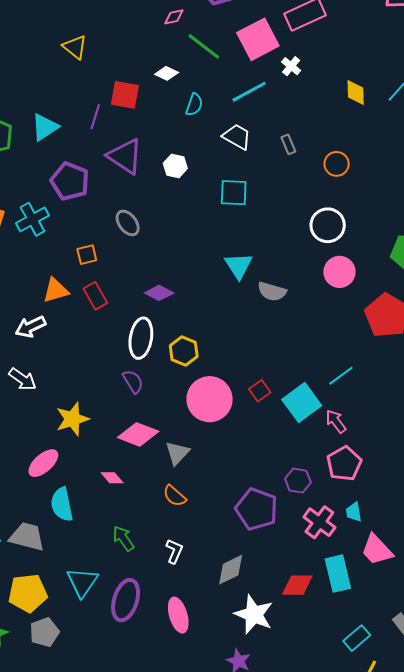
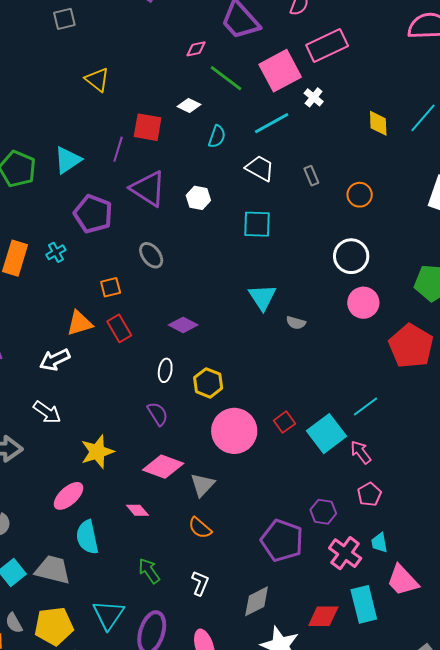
cyan cross: (32, 219) -> (56, 252), size x0.6
gray semicircle: (272, 291) -> (296, 323), size x0.7
white ellipse: (141, 338) -> (165, 370), size x0.6
pink pentagon: (344, 464) -> (369, 494), size x0.7

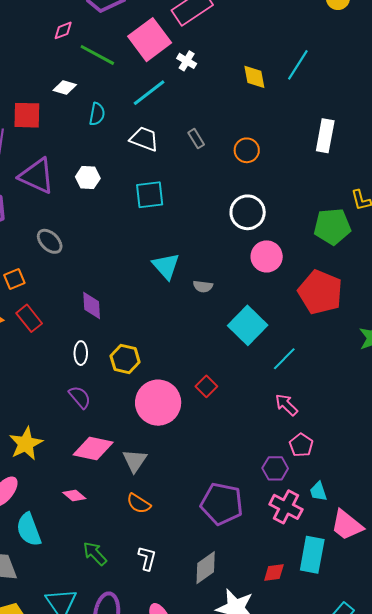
purple diamond: (183, 325) -> (92, 305), turned 68
cyan square: (326, 434) -> (248, 325), moved
purple hexagon: (323, 512) -> (275, 468), moved
cyan rectangle: (364, 604) -> (312, 555), turned 33
red diamond: (323, 616) -> (274, 572), size x0.7

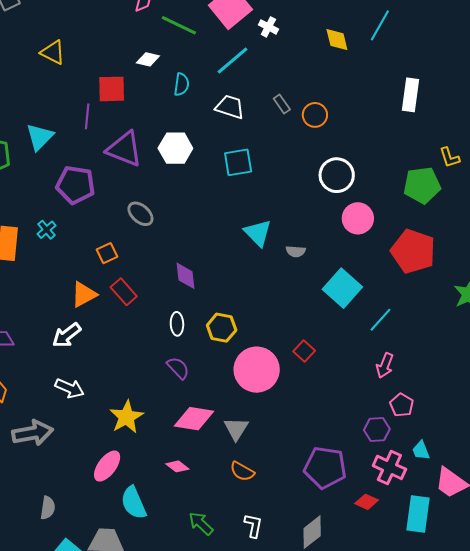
orange circle: (247, 150) -> (315, 115), moved
white hexagon: (88, 178) -> (175, 148), size x1.4
pink arrow: (286, 405) -> (385, 365), turned -110
red diamond: (274, 572) -> (367, 502), moved, turned 35

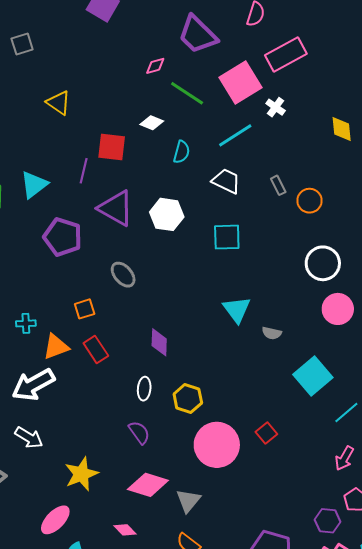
cyan cross: (47, 230) -> (26, 323), moved, turned 30
white arrow: (67, 335) -> (33, 385), size x1.4

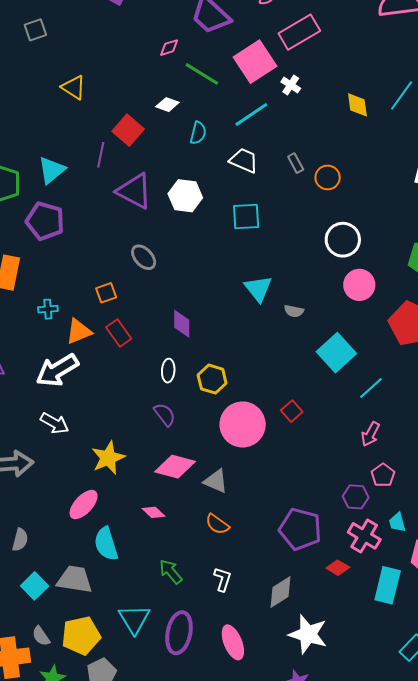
red square: (112, 147) -> (128, 130), turned 36
purple pentagon: (63, 237) -> (45, 221), moved
gray triangle: (188, 501) -> (216, 481), turned -44

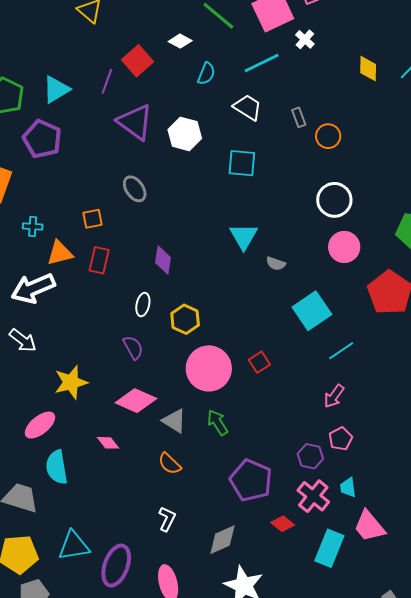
red rectangle: (119, 333) -> (99, 260), turned 40
green arrow: (171, 572) -> (218, 422), moved
cyan triangle: (134, 619) -> (74, 546), turned 44

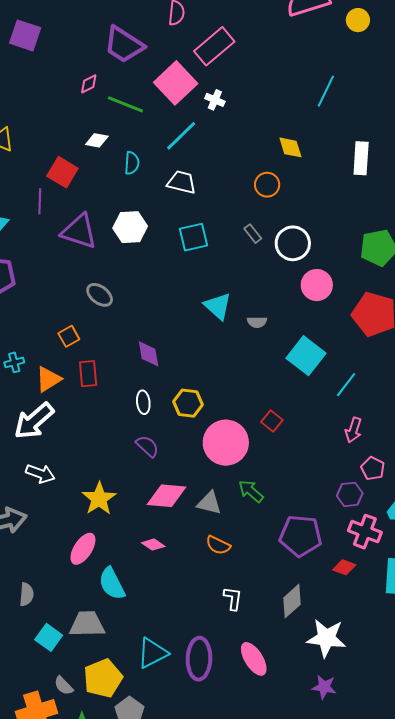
yellow diamond: (368, 69) -> (290, 147), moved
gray rectangle: (299, 117) -> (253, 234), moved

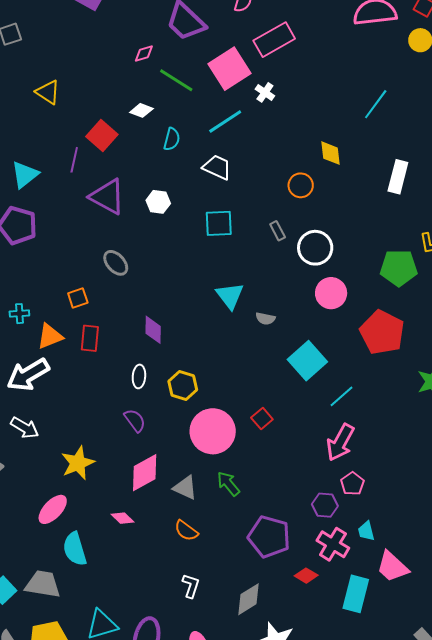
white hexagon: (130, 227) -> (158, 202), size x0.7
pink arrow: (353, 430) -> (340, 442), size x1.5
pink diamond: (167, 496) -> (145, 473), turned -45

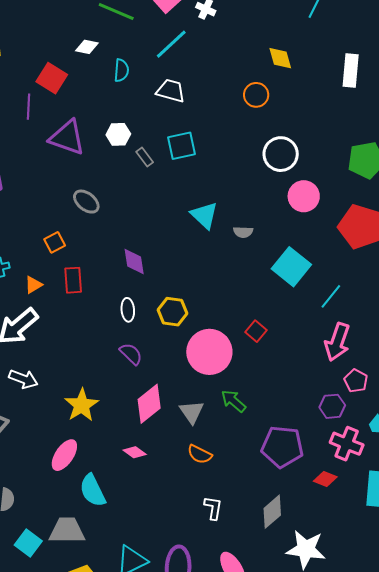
gray rectangle: (278, 231) -> (145, 157), moved
orange triangle: (50, 336) -> (33, 285), size x0.7
gray triangle: (185, 488) -> (192, 412), turned 40

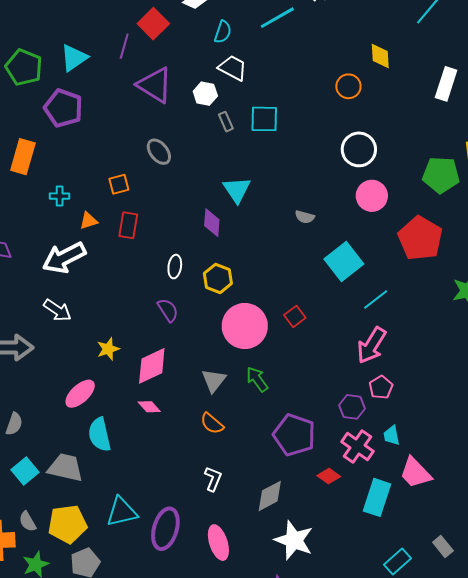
white trapezoid: (171, 91) -> (233, 68), moved
cyan triangle: (204, 215) -> (237, 190), moved
purple diamond: (134, 261) -> (212, 223), moved
pink diamond: (149, 404) -> (152, 366), moved
yellow star: (82, 405) -> (108, 349), size x0.7

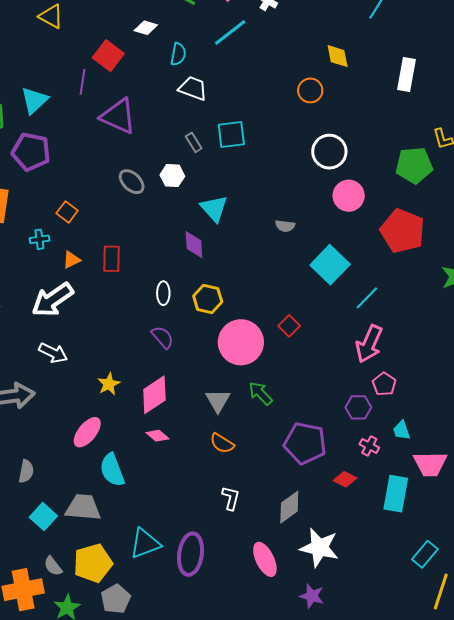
white hexagon: (205, 94) -> (172, 176), moved
orange square: (119, 184) -> (67, 212), moved, turned -30
pink cross: (357, 447) -> (369, 446), size x0.6
pink trapezoid: (415, 473) -> (430, 464), turned -39
pink ellipse: (218, 543) -> (265, 559), moved

